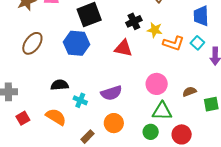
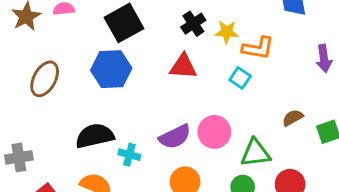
cyan square: (197, 43) -> (240, 78), moved
pink circle: (157, 84) -> (214, 132), moved
black semicircle: (60, 85) -> (95, 136), size x1.4

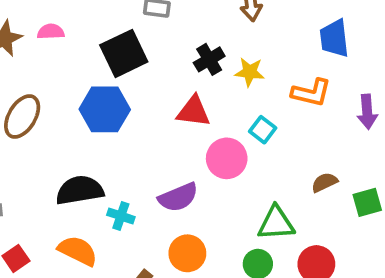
orange L-shape: (258, 48) -> (311, 93), moved
pink circle: (214, 132) -> (227, 158), moved

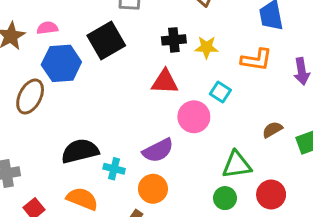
black cross: (209, 59) -> (174, 40), turned 30
blue hexagon: (105, 109) -> (61, 63), moved
orange circle: (187, 253) -> (153, 189), moved

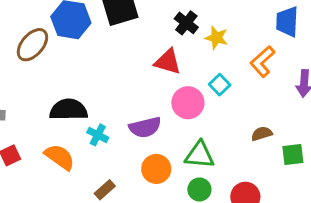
black cross: (174, 40) -> (186, 23), turned 30
orange L-shape: (256, 60) -> (262, 62), turned 116
green triangle: (237, 165) -> (200, 155), moved
orange circle: (153, 189) -> (156, 169), moved

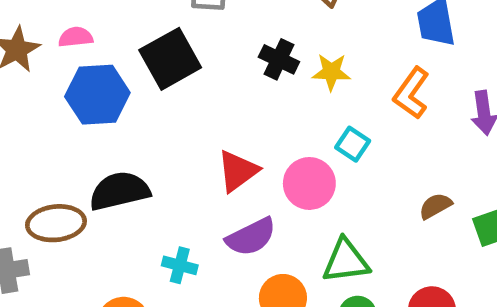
brown ellipse: (32, 45) -> (56, 223), moved, turned 56
red triangle: (168, 62) -> (238, 171), moved, turned -40
black semicircle: (69, 110) -> (119, 191), moved

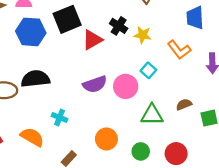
orange L-shape: (411, 93) -> (179, 50), turned -80
red triangle: (238, 171) -> (92, 40), moved
purple semicircle: (251, 237) -> (95, 84), moved
green triangle: (346, 261) -> (152, 115), moved

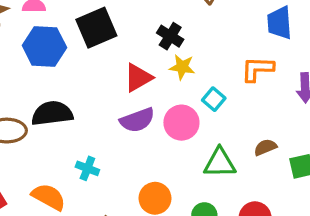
yellow star: (143, 35) -> (182, 67), moved
red triangle: (92, 40) -> (138, 78), moved
orange L-shape: (179, 50) -> (257, 69), turned 130

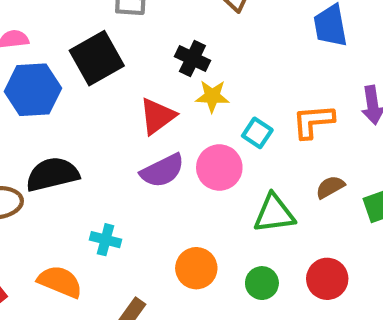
orange L-shape: (257, 69) -> (313, 121), moved

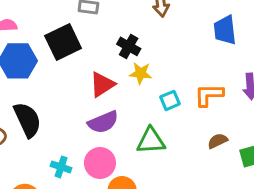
cyan square: (257, 133) -> (170, 100), turned 30
pink circle: (219, 168) -> (100, 163), moved
black semicircle: (52, 174) -> (27, 120), turned 75
green triangle: (274, 213) -> (151, 141), moved

